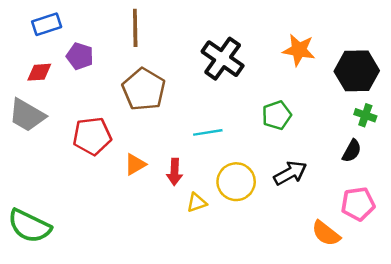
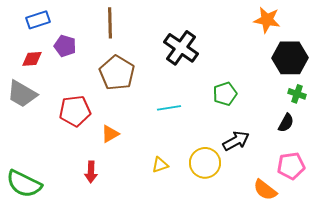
orange star: (299, 50) -> (267, 20), moved
red arrow: (175, 172) -> (91, 172), moved
yellow circle: (236, 182) -> (205, 163), moved

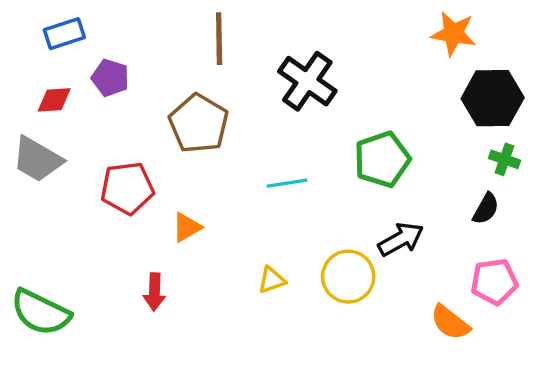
brown line: (110, 23) -> (219, 39), moved
green pentagon: (225, 94) -> (382, 159), size x1.4

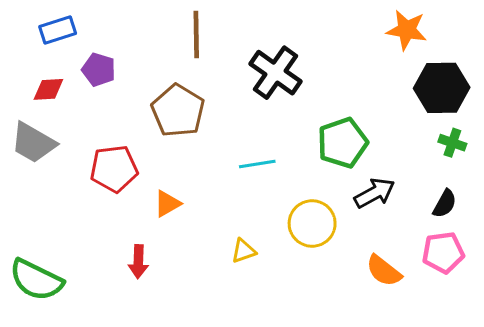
black semicircle: (486, 209) -> (445, 204), moved
black arrow: (401, 239) -> (375, 193), moved
yellow circle: (348, 277) -> (312, 223), moved
orange semicircle: (450, 322) -> (384, 271), moved

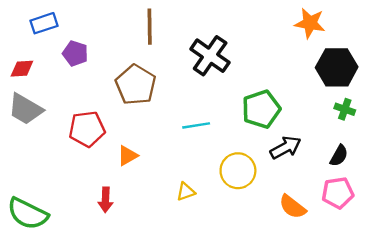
red diamond: (48, 89) -> (22, 69), moved

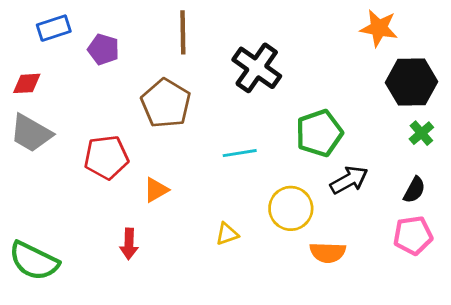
purple pentagon: (75, 53) -> (103, 49), moved
green cross: (345, 109) -> (421, 133), turned 30
orange semicircle: (293, 207) -> (328, 252), moved, turned -36

